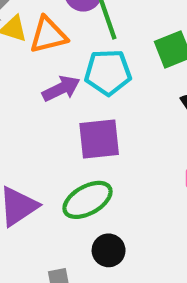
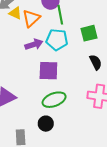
orange triangle: (48, 35) -> (31, 18), turned -36
green ellipse: (87, 200) -> (54, 100), moved

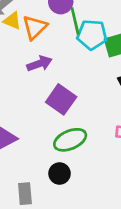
cyan pentagon: (57, 40) -> (92, 35), moved
purple square: (48, 71) -> (61, 99), turned 35

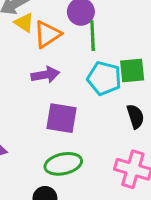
cyan pentagon: (92, 35) -> (104, 78), moved
purple square: (61, 99) -> (62, 118), turned -36

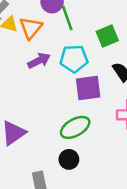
cyan pentagon: (104, 78) -> (74, 59), moved
purple square: (62, 118) -> (88, 88), moved

